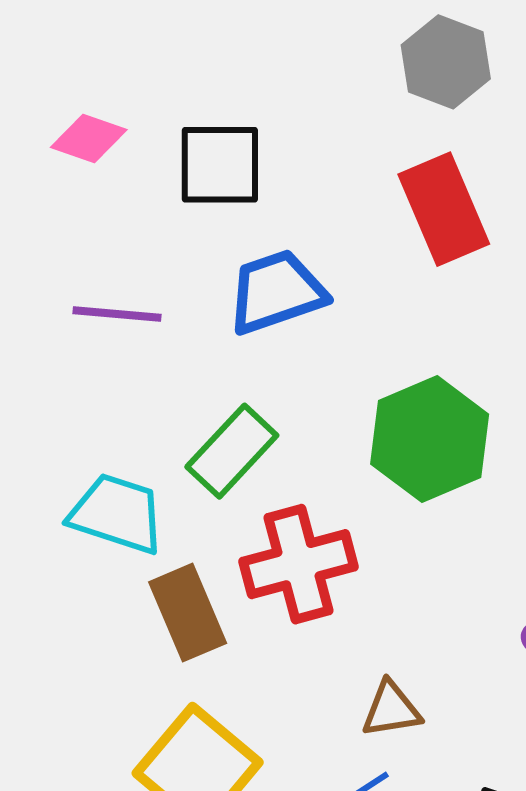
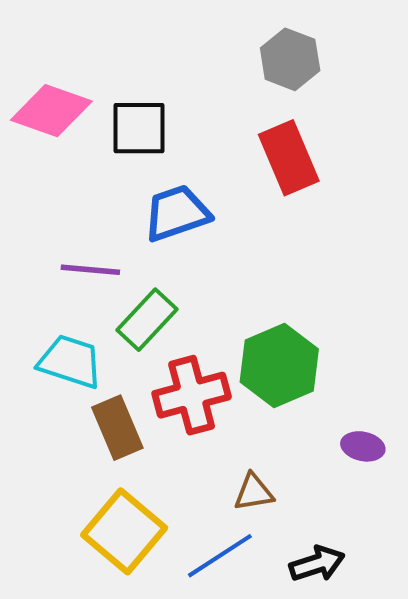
pink diamond: (89, 139) -> (51, 111), size x1.6
purple line: (117, 314) -> (90, 270), moved
green hexagon: (430, 439) -> (279, 365), moved

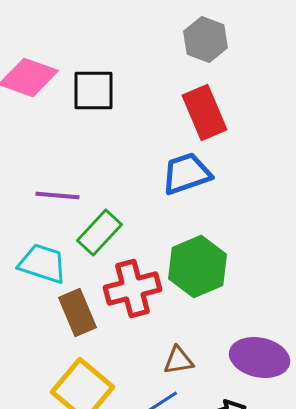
blue trapezoid: (177, 213) -> (186, 174), moved
purple ellipse: (363, 446) -> (260, 358), moved, size x1.8

